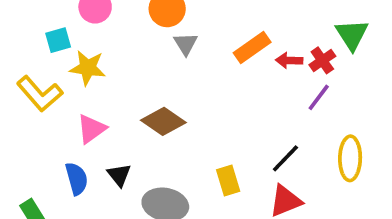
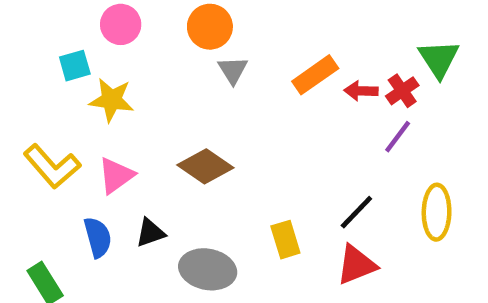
yellow L-shape: (40, 94) -> (52, 166), moved
black triangle: (119, 175) -> (150, 233), turned 50

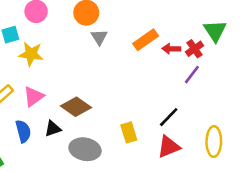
brown diamond: (205, 166) -> (76, 107), moved
yellow ellipse: (437, 212) -> (214, 141), moved

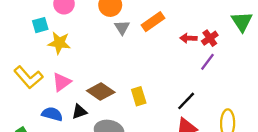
green triangle: (215, 31) -> (242, 22), moved
orange rectangle: (146, 40) -> (153, 22), moved
blue semicircle: (23, 131) -> (52, 114), turned -60
yellow rectangle: (129, 132) -> (139, 96), moved

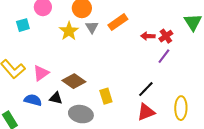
yellow star: (59, 43) -> (69, 31), moved, turned 30
yellow rectangle: (139, 96) -> (106, 96), moved
black triangle: (79, 112) -> (56, 98), turned 32

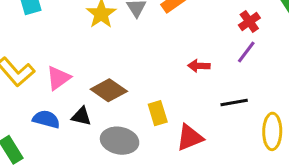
red arrow: (148, 36) -> (199, 66), moved
black line: (146, 89) -> (234, 102), moved, turned 36
red triangle: (146, 112) -> (190, 138), moved

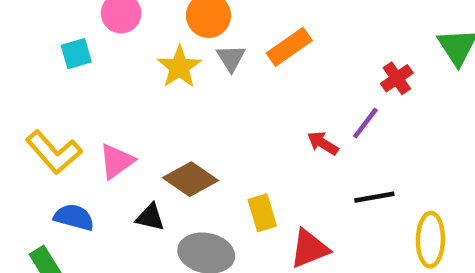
purple line: (246, 52) -> (365, 123), moved
red arrow: (199, 66) -> (323, 143), turned 30
blue semicircle: (46, 119) -> (74, 217), moved

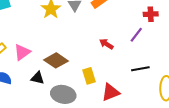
red cross: (397, 78) -> (151, 14), turned 32
red arrow: (323, 143) -> (106, 44), moved

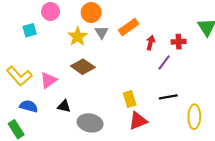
red arrow: (106, 44) -> (151, 43), moved, turned 72
brown diamond: (56, 60) -> (83, 67), moved
yellow rectangle: (89, 76) -> (130, 99), moved

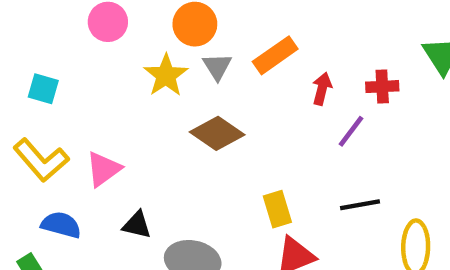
cyan square: (30, 30) -> (43, 89), moved, turned 32
brown diamond: (83, 67) -> (217, 133), moved

